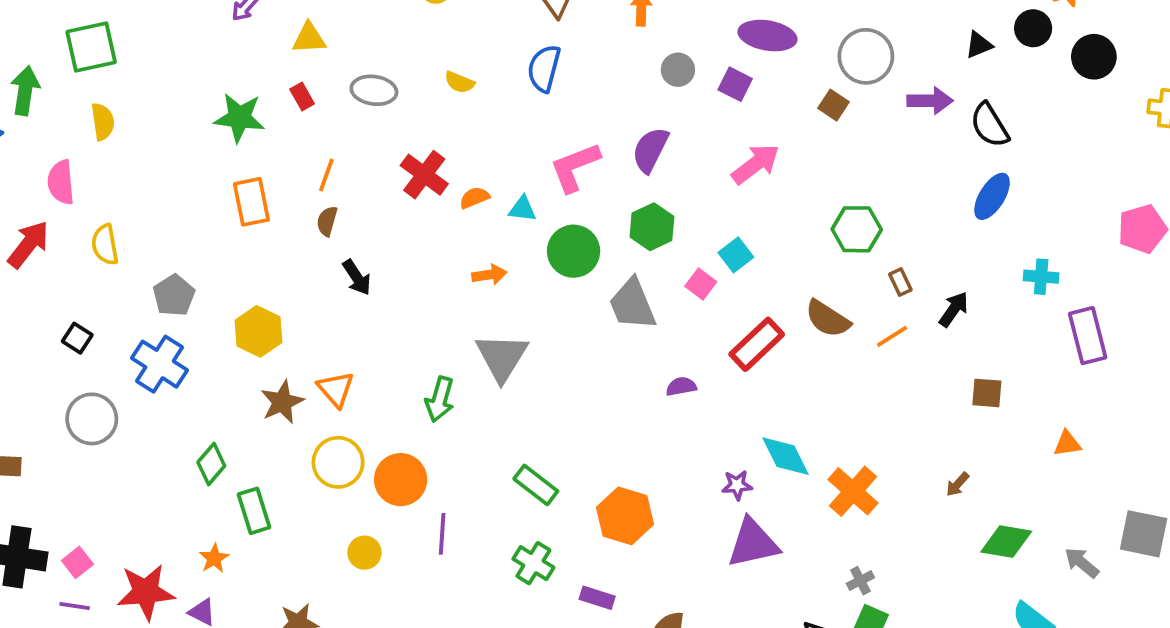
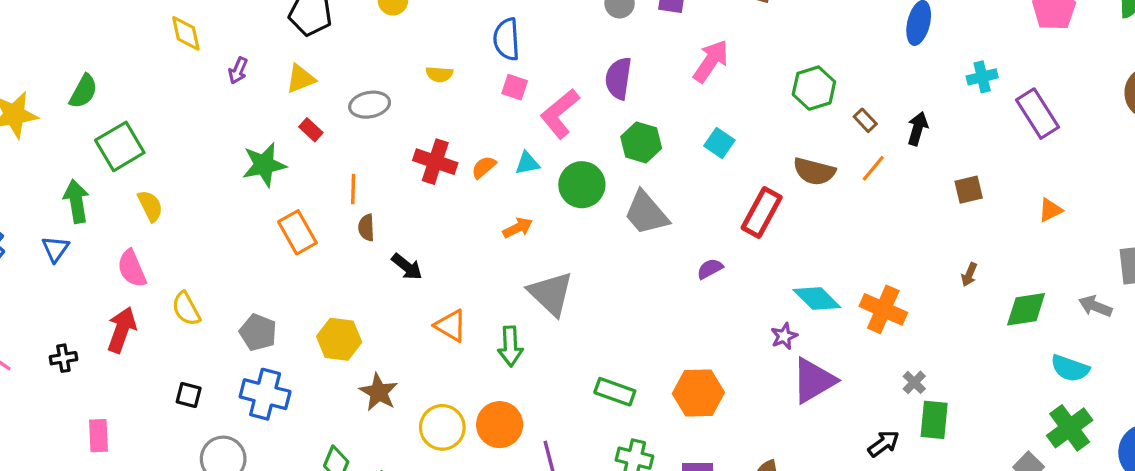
pink square: (701, 284) -> (515, 87), moved
orange triangle: (336, 389) -> (451, 326), moved

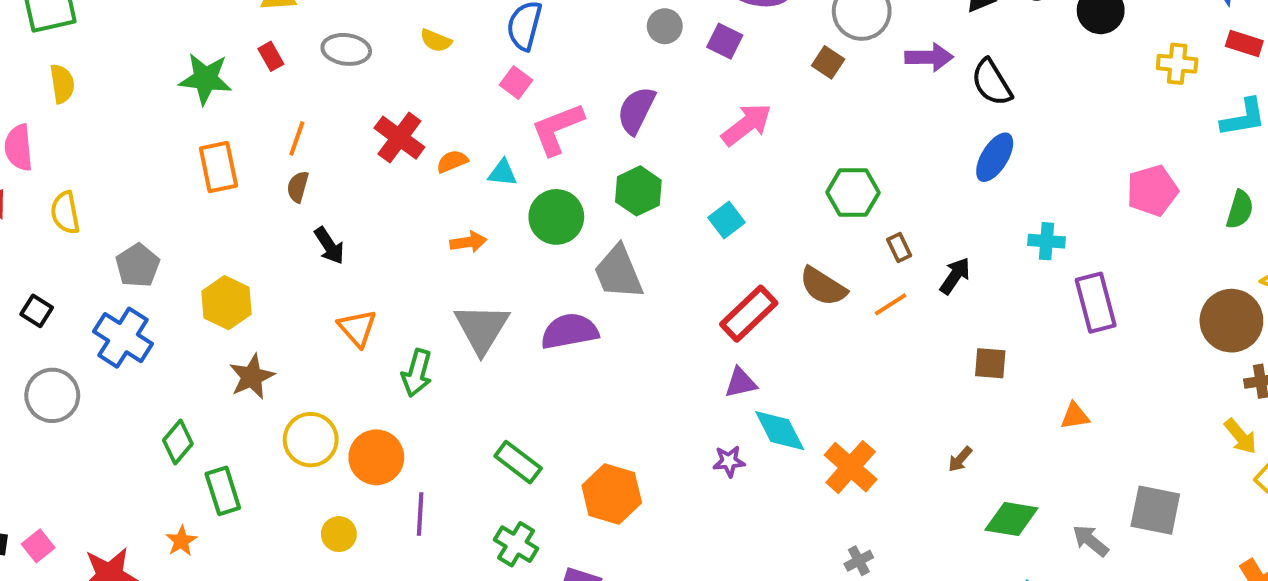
purple semicircle: (710, 269) -> (570, 331), moved, size x1.8
purple triangle: (814, 381) -> (741, 383), moved, size x0.6

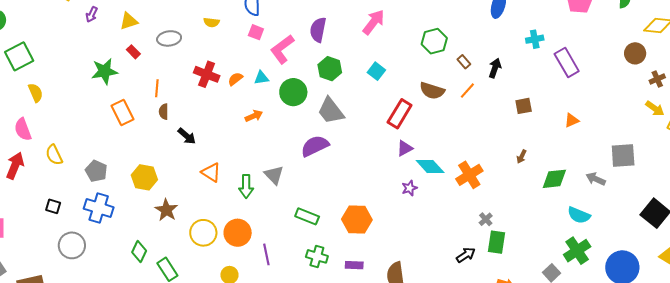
brown circle: (1231, 321) -> (635, 53), size x0.7
gray triangle: (482, 328) -> (274, 175), moved, size x0.7
orange cross: (851, 467) -> (469, 175), turned 32

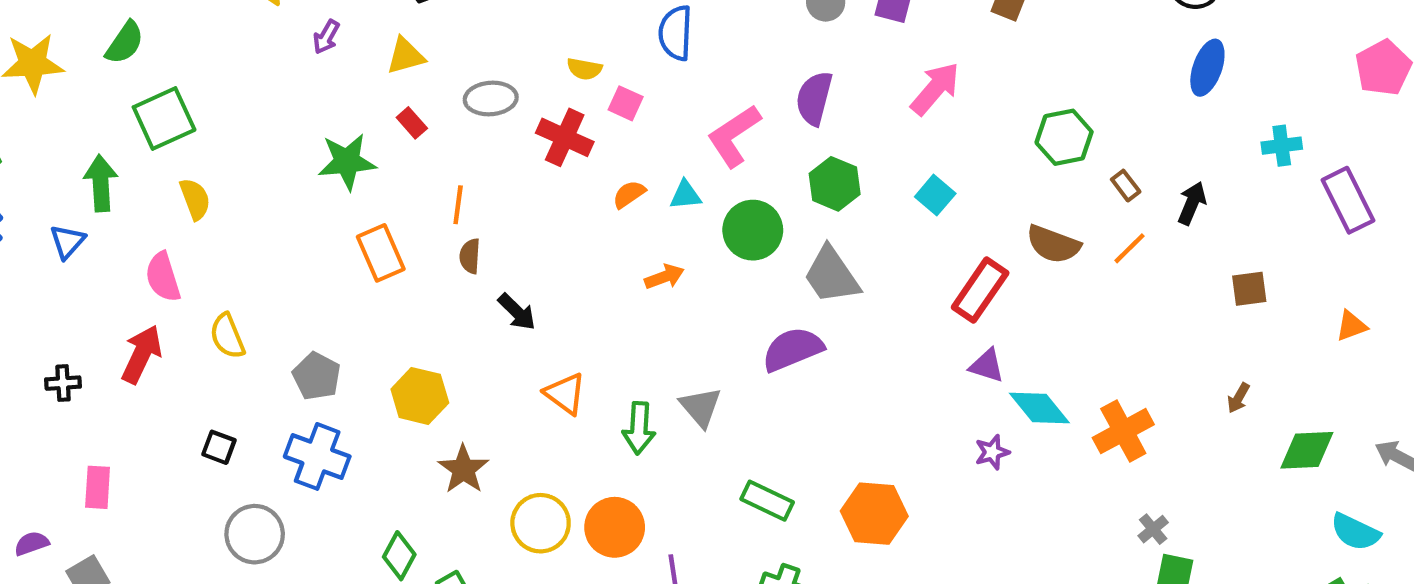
pink square: (256, 32) -> (626, 103), moved
red cross: (207, 74) -> (565, 137), moved
purple triangle: (405, 148) -> (987, 366), turned 42

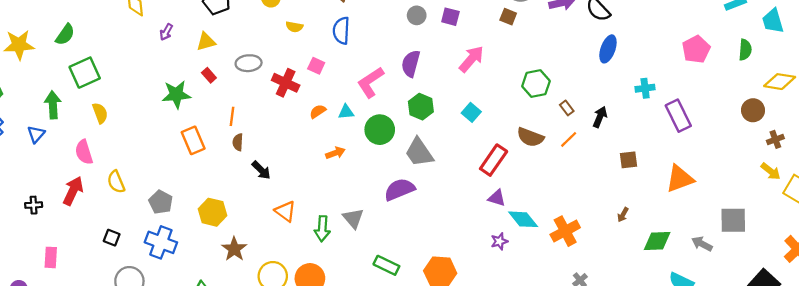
yellow semicircle: (584, 69) -> (294, 27), moved
orange triangle: (1351, 326) -> (680, 179), size x1.8

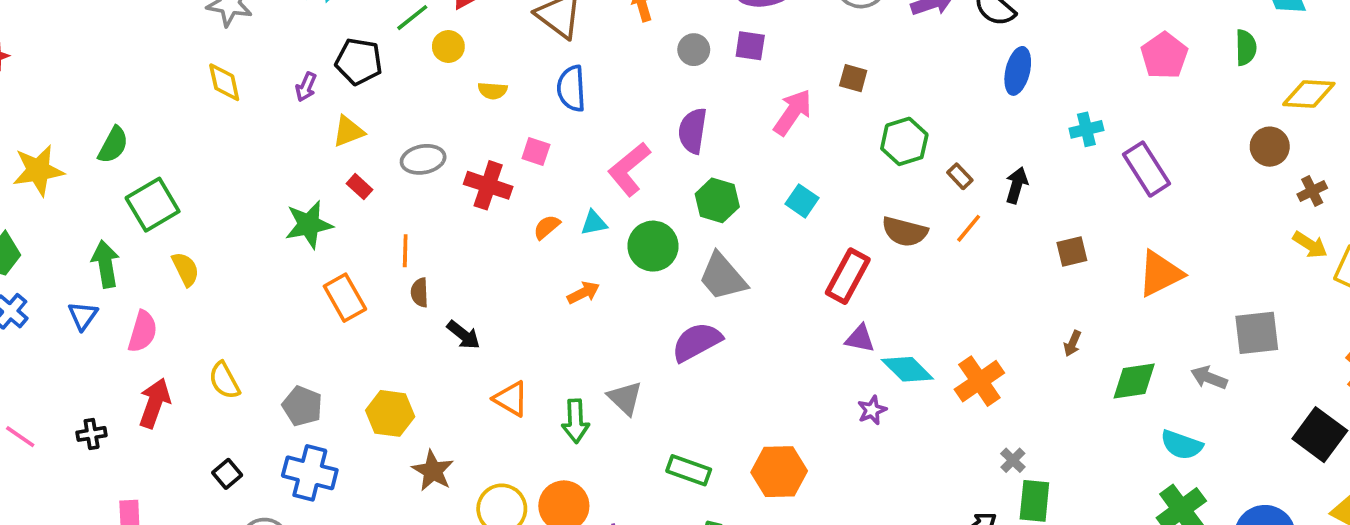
brown square: (508, 17) -> (853, 78), moved
purple arrow: (166, 32) -> (306, 87), moved
pink semicircle: (84, 152) -> (143, 332), moved, turned -140
black square: (112, 238) -> (227, 474), turned 35

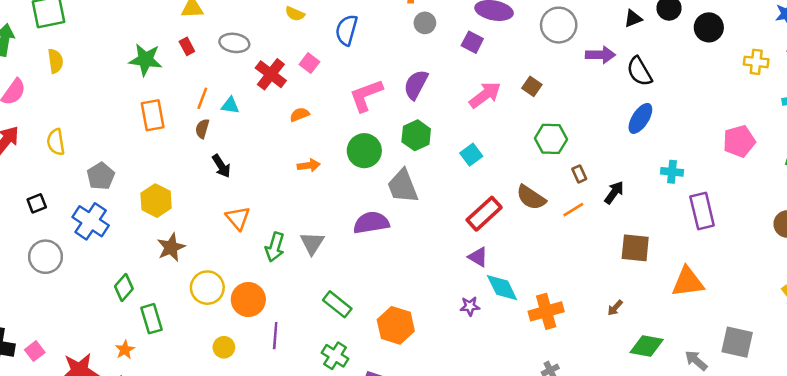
gray circle: (694, 50) -> (425, 23), moved
cyan triangle: (594, 223) -> (230, 105), moved
brown square: (1072, 251) -> (635, 248), size x1.4

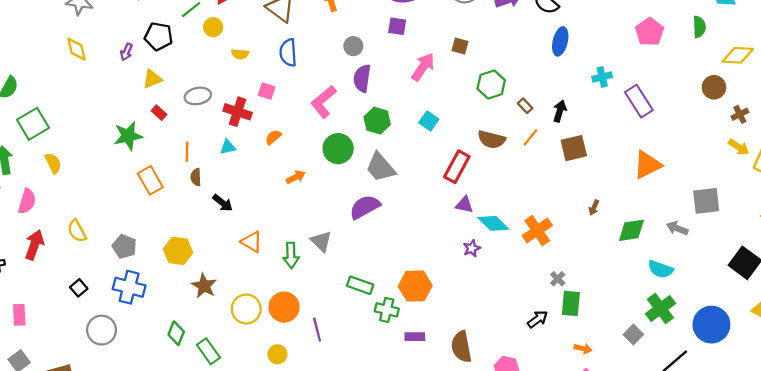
gray circle: (425, 23) -> (353, 46), moved
cyan triangle: (230, 105) -> (228, 147), moved
brown square: (635, 248) -> (574, 148), moved
green cross: (335, 356) -> (387, 310), moved

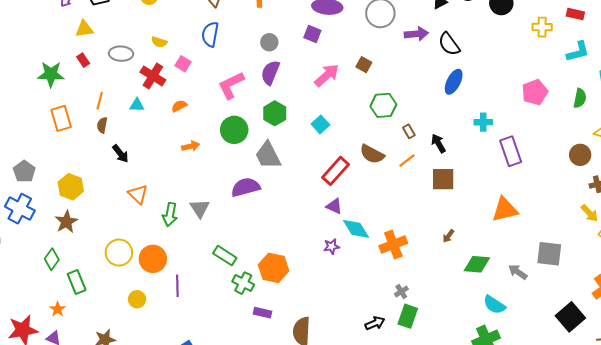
yellow semicircle: (240, 54) -> (159, 42), moved
black arrow: (560, 111) -> (438, 143), turned -60
brown star: (204, 286) -> (66, 222), moved

